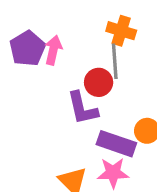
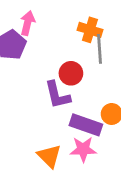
pink arrow: (53, 50) -> (28, 23), moved
gray line: (115, 61) -> (99, 49), moved

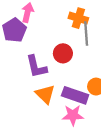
purple L-shape: (57, 95) -> (36, 67), moved
orange triangle: (49, 156) -> (45, 94), moved

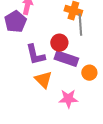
purple rectangle: (75, 95) -> (66, 59), moved

